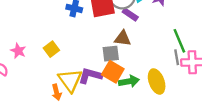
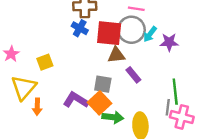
purple rectangle: (130, 14) -> (133, 75), moved
brown triangle: (123, 38) -> (116, 55), moved, turned -30
yellow triangle: (70, 80) -> (24, 87), moved

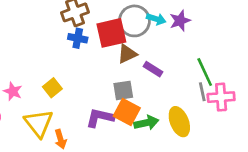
cyan arrow: (150, 34) -> (156, 19), turned -91

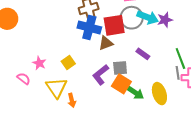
cyan arrow: (156, 19) -> (148, 17), size x1.5
blue cross: (78, 38) -> (89, 28), size x1.6
brown triangle: (127, 54) -> (106, 43), moved
purple L-shape: (100, 118) -> (101, 75), moved, turned -55
green arrow: (146, 123) -> (135, 93), turned 42

